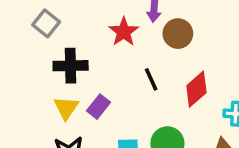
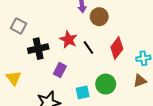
red star: (124, 32) -> (69, 40), moved
yellow triangle: (66, 108) -> (14, 78), moved

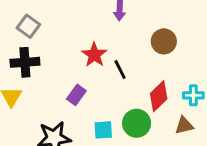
brown circle: (99, 17) -> (164, 41), moved
red diamond: (117, 48) -> (159, 96), moved
black cross: (38, 49) -> (25, 62), moved

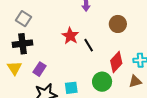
purple rectangle: (76, 95) -> (40, 69), moved
cyan square: (103, 130) -> (71, 88), moved

